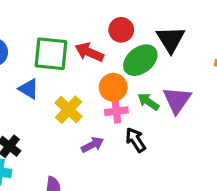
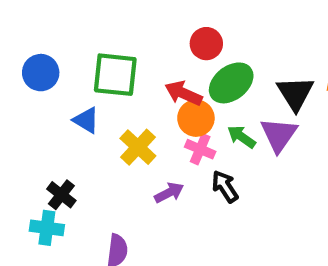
black triangle: (171, 39) -> (295, 93), moved
red arrow: (89, 52) -> (184, 93), moved
pink cross: (116, 111) -> (200, 149), turned 30

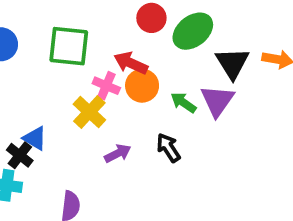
green ellipse: (231, 83) -> (193, 31), moved
blue triangle: (86, 120) -> (35, 138), moved
pink cross: (200, 149) -> (106, 86), moved

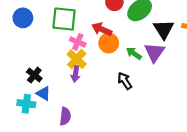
pink cross: (106, 86) -> (78, 42), moved
blue triangle: (35, 138) -> (43, 93), moved
purple arrow: (118, 153) -> (76, 74), moved, turned 126
black cross: (20, 155) -> (34, 75), moved

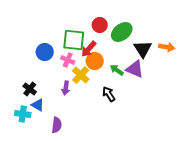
blue circle: (23, 18) -> (45, 52), moved
green square: (64, 19) -> (74, 40), moved
red arrow: (102, 29) -> (89, 49), turned -72
purple triangle: (154, 52) -> (135, 69), turned -42
yellow cross: (77, 59) -> (81, 75), moved

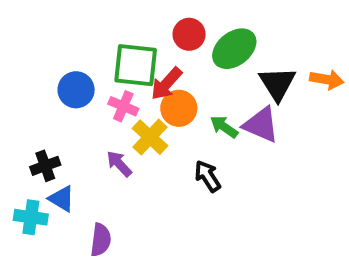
purple arrow: (66, 88) -> (119, 164), turned 128
black cross: (30, 89) -> (45, 166), turned 32

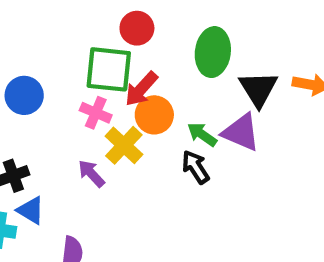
red circle: (189, 34) -> (137, 28), moved
green ellipse: (234, 49) -> (213, 52), turned -45
blue circle: (76, 90) -> (24, 95), moved
black arrow: (208, 176) -> (195, 167), moved

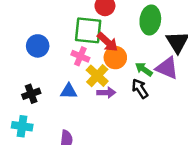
red arrow: (141, 89) -> (108, 42), turned -90
purple arrow: (91, 173) -> (106, 93), moved, turned 132
blue triangle: (31, 210) -> (69, 91), moved, turned -30

